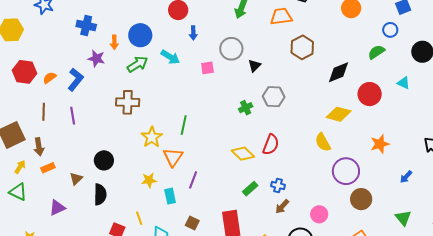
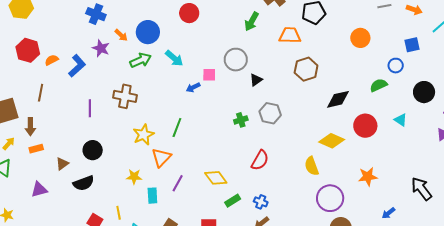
blue arrow: (193, 33) -> (193, 87), moved, turned 56
orange arrow: (114, 42) -> (121, 35), turned -56
purple line: (73, 116) -> (90, 108), moved
yellow diamond: (243, 154) -> (216, 178), moved
black semicircle: (100, 194) -> (84, 183), turned 60

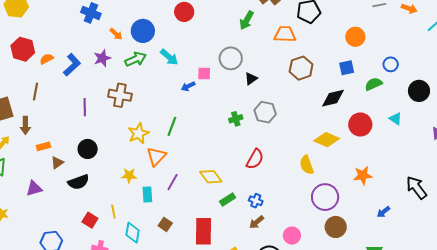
blue square: (412, 45) -> (347, 68), moved
purple star: (101, 48) -> (102, 58), moved, turned 30
orange rectangle: (36, 149) -> (43, 146), moved

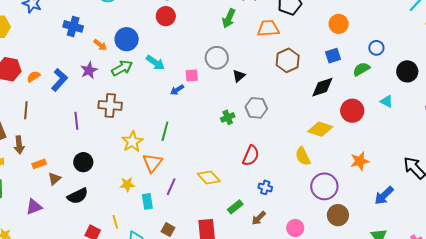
green rectangle: (228, 199) -> (235, 207), moved
blue cross: (256, 201) -> (265, 187), moved
blue arrow: (383, 212) -> (384, 195), size x1.5

